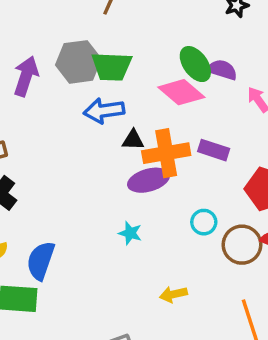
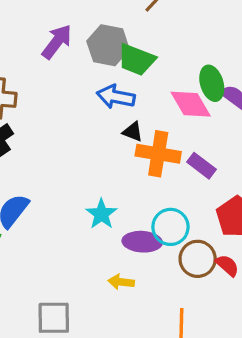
purple ellipse: (149, 180) -> (142, 242), moved
cyan circle: (204, 222) -> (170, 227), size x1.5
cyan star: (130, 233) -> (101, 214), size x1.4

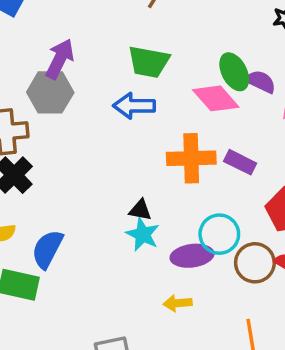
gray hexagon: (108, 45) -> (50, 92), moved
black triangle: (133, 132) -> (140, 210), moved

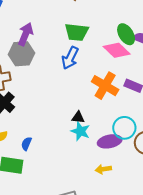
blue arrow: (134, 106) -> (70, 58), turned -60
orange cross: (191, 158) -> (105, 86), turned 36
blue semicircle: (47, 249) -> (26, 144), size x0.6

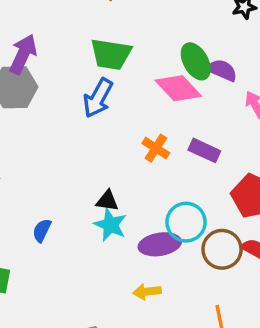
orange cross: (105, 86) -> (156, 148), size x0.6
blue semicircle: (26, 144) -> (42, 230), moved

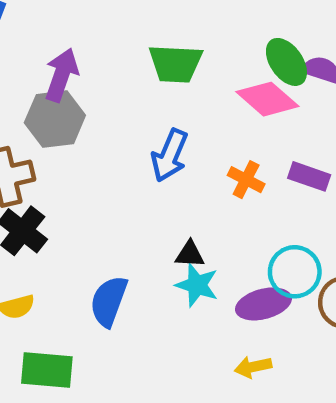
blue arrow: (98, 98) -> (170, 155), moved
blue semicircle: (42, 230) -> (109, 301), size x1.6

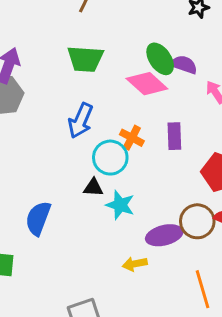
purple rectangle: (309, 176) -> (174, 136), turned 68
cyan circle: (295, 272) -> (110, 158), moved
cyan star: (197, 285) -> (120, 205), moved
purple ellipse: (263, 304) -> (164, 235), moved

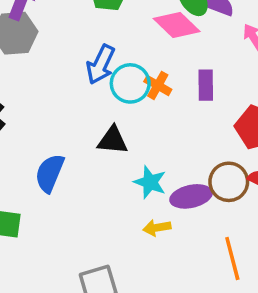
cyan circle: (110, 158) -> (130, 83), moved
black triangle: (93, 187) -> (113, 140), size x1.4
cyan star: (120, 205) -> (150, 182), moved

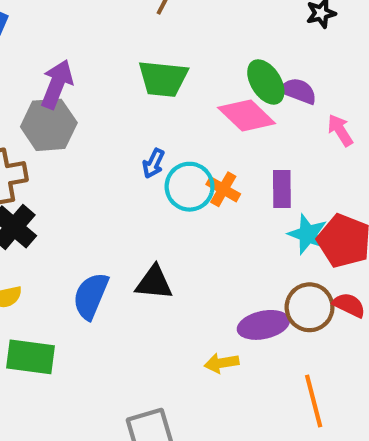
blue arrow: (101, 65) -> (153, 163), size x0.6
black triangle: (113, 140) -> (154, 283), moved
cyan star: (150, 182) -> (308, 234), moved

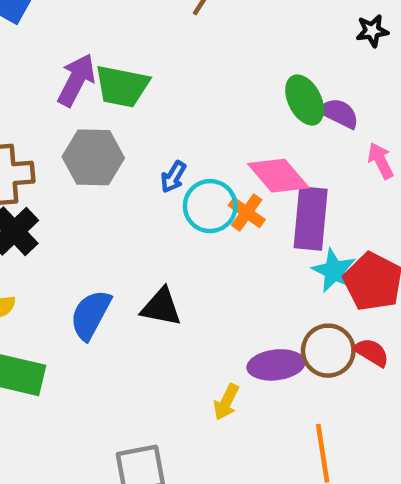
green trapezoid: (163, 79) -> (122, 86), moved
pink diamond: (247, 115) -> (278, 176), moved
gray hexagon: (49, 125) -> (93, 157), moved
purple rectangle: (282, 189) -> (311, 219), size x1.5
yellow arrow: (222, 363) -> (226, 402), turned -60

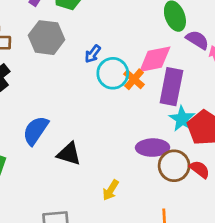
purple semicircle: (339, 113) -> (197, 40), moved
pink diamond: (278, 176) -> (155, 59), turned -66
black triangle: (161, 307) -> (69, 154), moved
purple ellipse: (276, 365) -> (153, 148), moved

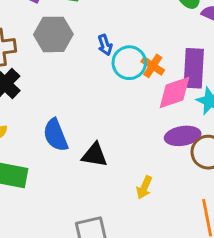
blue arrow: (93, 54) -> (105, 45), turned -48
pink diamond: (155, 59) -> (175, 93), moved
blue semicircle: (36, 130) -> (56, 135), turned -48

